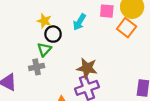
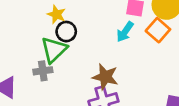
cyan arrow: (79, 22) -> (125, 32), moved
green triangle: (44, 49) -> (54, 50), size x1.5

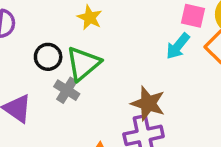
black circle: (66, 32) -> (48, 57), moved
gray cross: (43, 71) -> (67, 90), turned 36

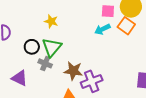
cyan arrow: (178, 46) -> (102, 29), turned 35
brown star: (148, 103) -> (73, 71), moved

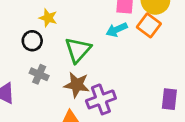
black circle: (32, 47) -> (32, 41), moved
green triangle: (52, 47) -> (78, 50), moved

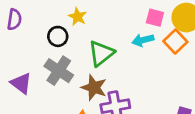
gray cross: (39, 74) -> (59, 71), size x1.5

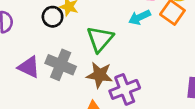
black circle: (58, 36) -> (53, 17), moved
purple triangle: (21, 83) -> (29, 67), moved

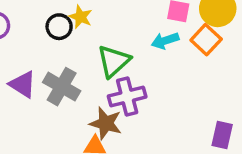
brown star: (100, 75) -> (106, 123), moved
purple cross: (125, 89) -> (127, 97), moved

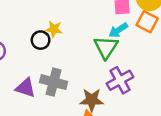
green triangle: (114, 61) -> (106, 47), moved
purple cross: (127, 97) -> (120, 80), moved

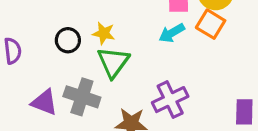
yellow star: (54, 29) -> (104, 33), moved
green triangle: (106, 47) -> (113, 62), moved

